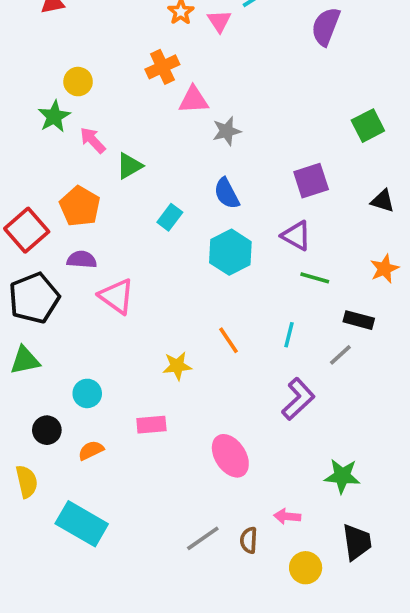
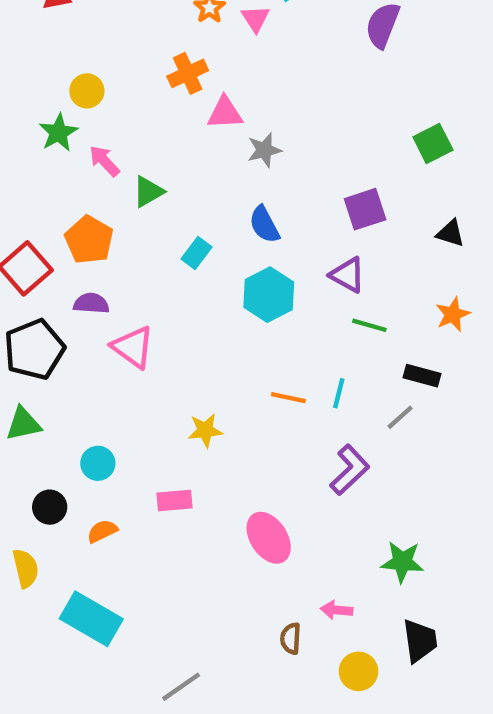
orange line: (228, 340) -> (288, 398), moved, turned -44
gray line: (203, 538) -> (181, 687), moved

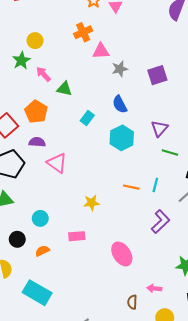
green triangle: (148, 192) -> (64, 89), turned 42
purple square: (365, 209) -> (157, 75), moved
purple triangle: (348, 275) -> (159, 128), turned 42

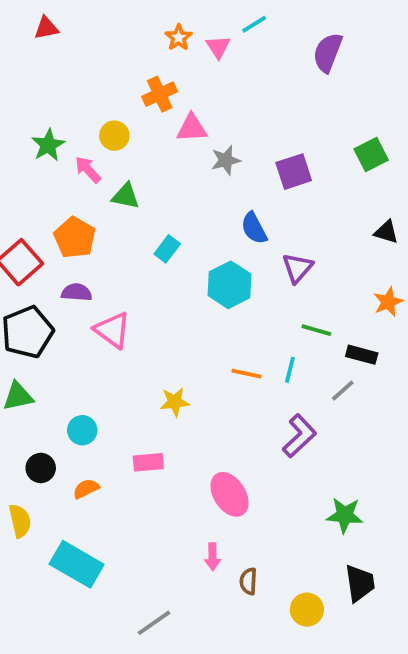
yellow circle: (35, 41) -> (114, 136), moved
blue semicircle: (120, 104) -> (254, 228), moved
green line: (170, 153) -> (316, 330), moved
pink arrow: (154, 288) -> (213, 557), moved, turned -96

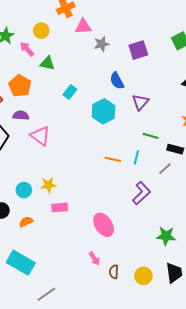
yellow star: (175, 402) -> (48, 185), moved
pink arrow: (213, 557) -> (94, 258), turned -32
yellow circle: (307, 610) -> (143, 276), moved
gray line: (154, 623) -> (46, 294), moved

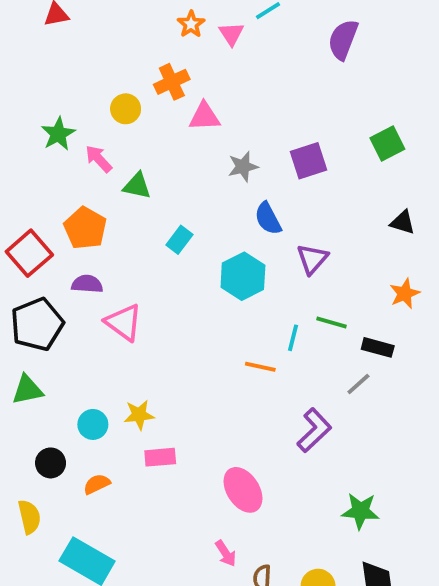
yellow circle: (41, 31) -> (126, 109), moved
gray star: (102, 44) -> (243, 167), moved
cyan line: (136, 157) -> (293, 338), moved

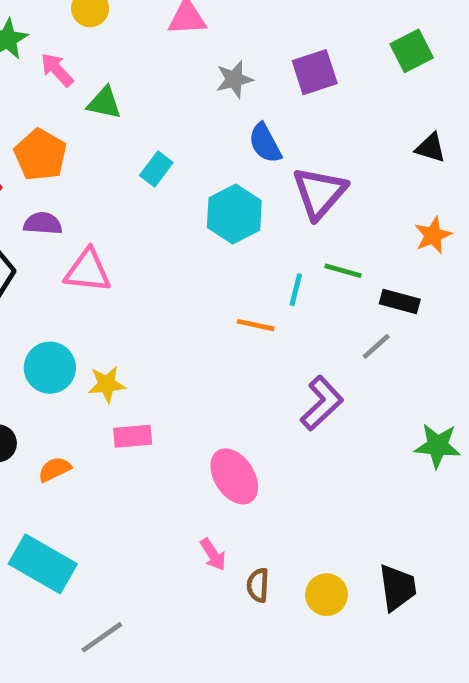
purple triangle: (312, 259) -> (319, 193), size x1.4
pink triangle: (124, 322) -> (88, 271), turned -30
cyan circle: (93, 424) -> (50, 368), moved, size x1.4
green star: (360, 511) -> (438, 446), moved

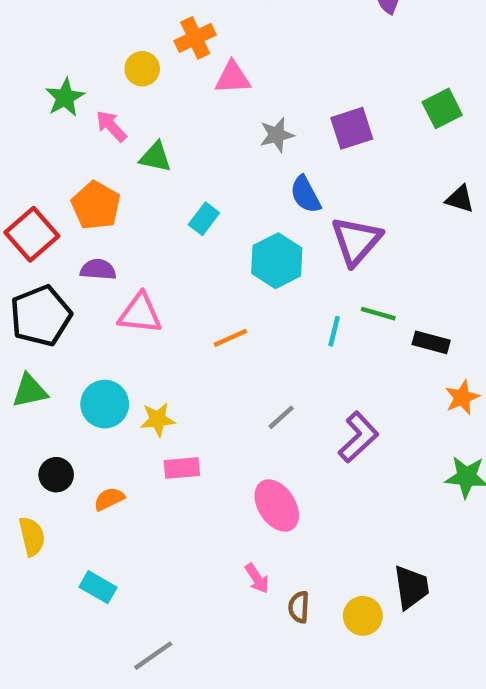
orange star: (433, 235) -> (462, 397), moved
orange line: (256, 325) -> (230, 338), moved, turned -36
gray line: (376, 346) -> (281, 417), moved
cyan rectangle: (43, 564) -> (98, 587), size x0.6
black trapezoid: (397, 588) -> (411, 587), moved

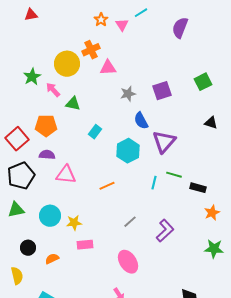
yellow circle: (142, 69) -> (67, 64), size x1.6
orange pentagon: (96, 206) -> (46, 126), turned -30

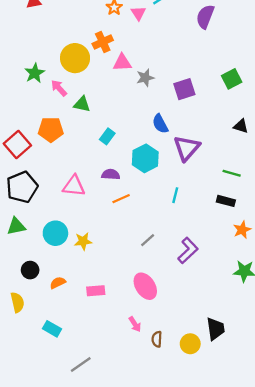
gray star: (128, 94) -> (145, 78), moved
purple semicircle: (47, 155) -> (111, 174), moved
green line: (174, 175) -> (232, 173), moved
pink rectangle: (85, 245) -> (96, 291), moved

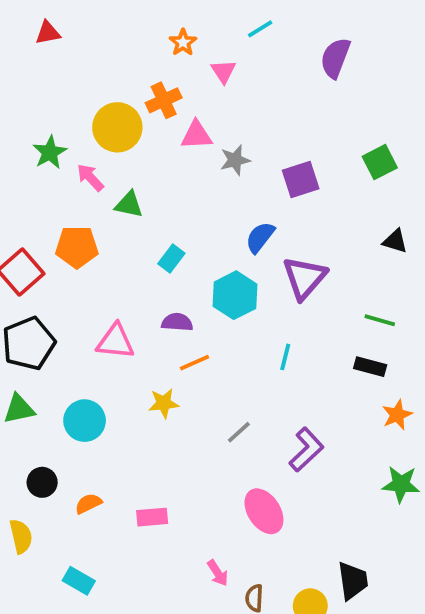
pink triangle: (138, 13) -> (223, 71), moved
blue semicircle: (160, 124) -> (260, 237), turned 66
yellow star: (83, 241) -> (164, 403), moved
pink ellipse: (145, 286) -> (264, 511), moved

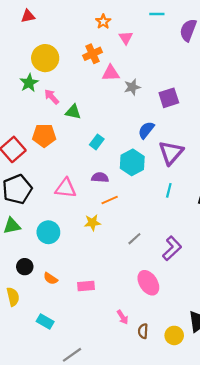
cyan line: (260, 29) -> (157, 14), moved, turned 32
yellow circle: (117, 127) -> (45, 58), moved
cyan line: (285, 357) -> (169, 190), moved
orange semicircle: (88, 504) -> (51, 278), turned -120

